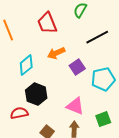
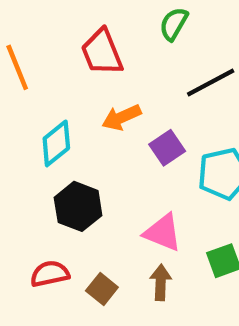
red semicircle: (19, 113) -> (50, 274), moved

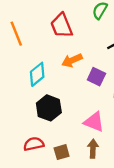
purple square: (167, 148) -> (96, 77), turned -30
brown square: (102, 289) -> (62, 152), turned 35

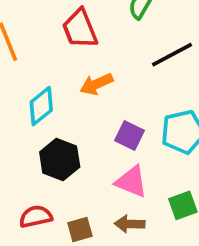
purple square: (96, 77) -> (130, 136), moved
brown arrow: (93, 149) -> (130, 224), turned -90

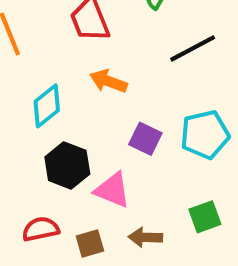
orange arrow: (96, 84) -> (108, 81), turned 44
pink triangle: (131, 182) -> (112, 190), moved

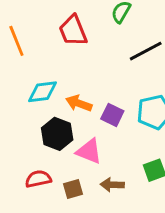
orange arrow: (108, 81) -> (79, 103), moved
cyan diamond: (47, 106) -> (43, 92), turned 32

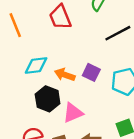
purple square: (112, 115) -> (91, 72), moved
pink triangle: (89, 151) -> (73, 113), turned -45

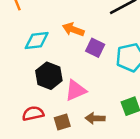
orange arrow: (65, 75) -> (73, 29), moved

